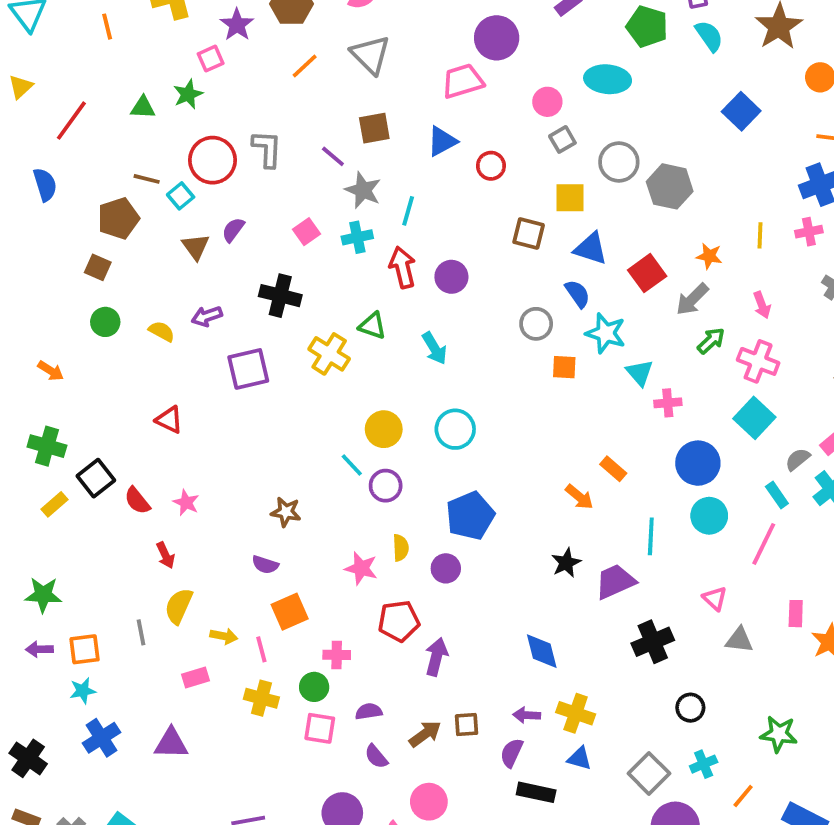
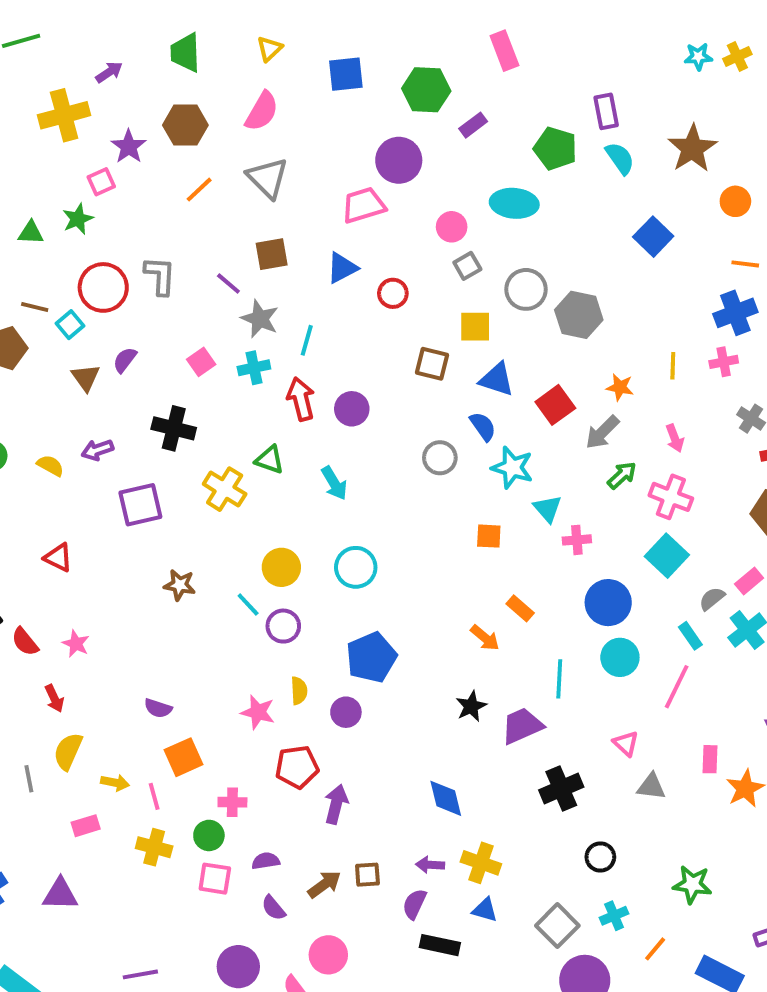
orange square: (564, 367) -> (489, 536), moved
brown star: (286, 512) -> (180, 585), moved

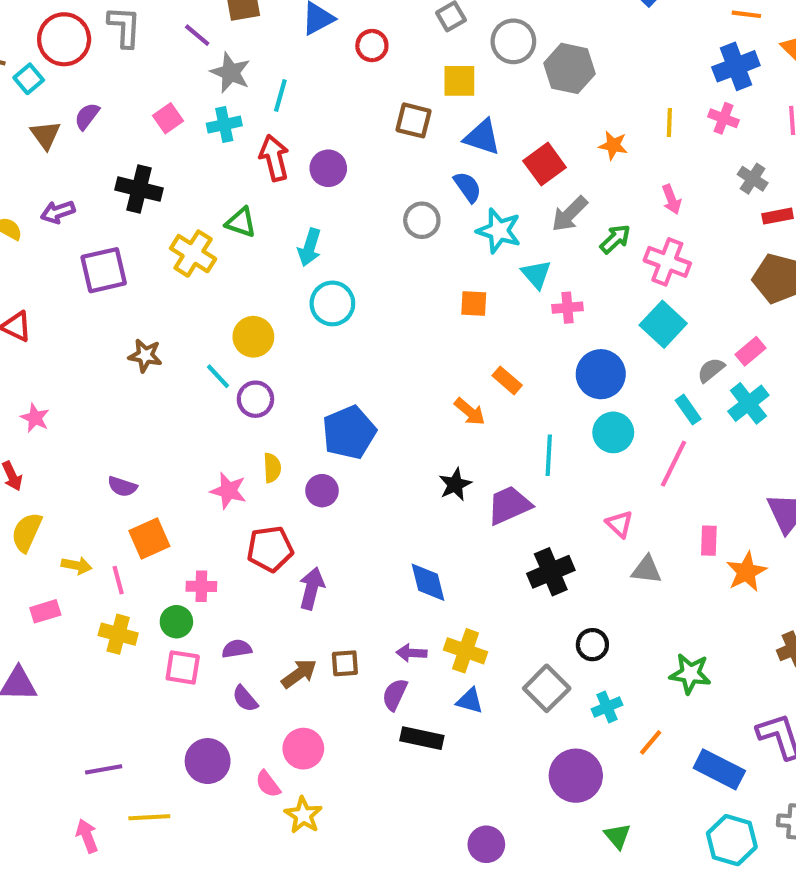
pink cross: (724, 362) -> (723, 118), turned 32
gray arrow: (602, 432) -> (570, 214), moved
cyan arrow: (334, 483) -> (310, 247), turned 48
cyan circle: (356, 567) -> (332, 303), moved
gray square: (557, 926) -> (547, 688), moved

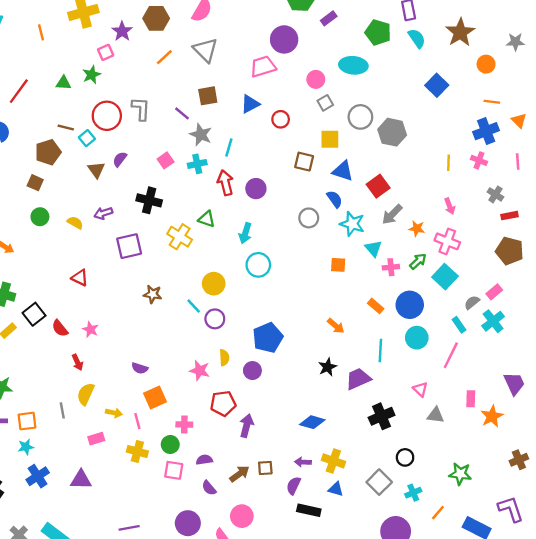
orange star: (613, 145) -> (417, 228), moved
green arrow: (615, 239) -> (418, 261), moved
orange rectangle: (507, 380) -> (376, 306), moved
blue diamond: (428, 582) -> (312, 422), turned -60

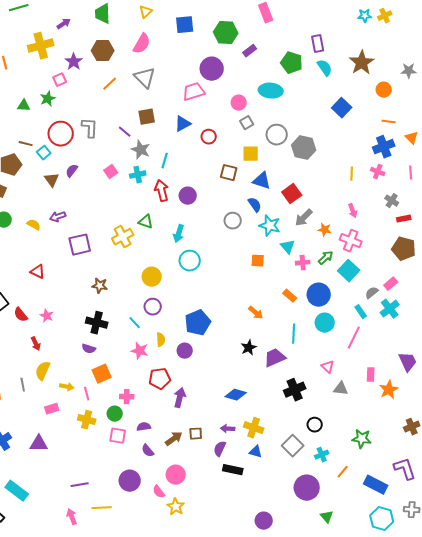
black cross: (149, 200) -> (97, 323), moved
yellow cross: (180, 237) -> (123, 237), turned 30
cyan line: (194, 306) -> (135, 323), moved

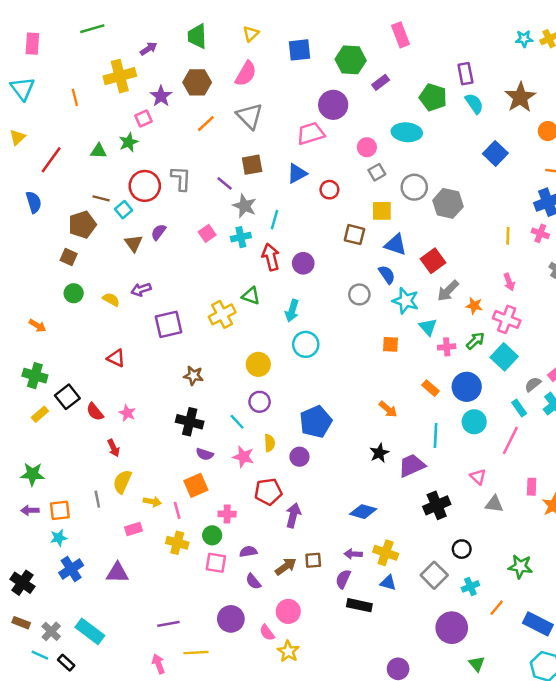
purple semicircle: (89, 349) -> (205, 454), moved

